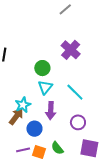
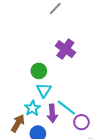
cyan line: (75, 92) -> (66, 108), moved
cyan star: (23, 105) -> (32, 108), moved

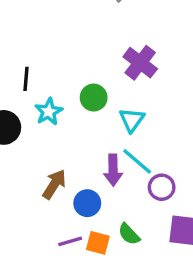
cyan triangle: (44, 90) -> (132, 120), moved
cyan star: (32, 108) -> (49, 112), moved

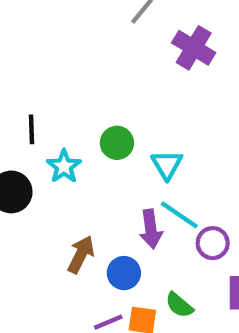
purple cross: (140, 63) -> (194, 48), moved

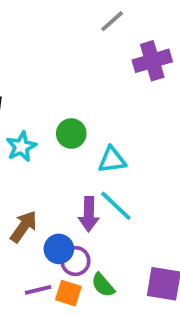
purple cross: (194, 48) -> (152, 61), turned 33
cyan triangle: (167, 165) -> (112, 160), turned 44
purple circle: (213, 243) -> (75, 261), moved

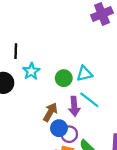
green circle: (71, 133) -> (64, 78), moved
brown arrow: (24, 227) -> (50, 112), moved

